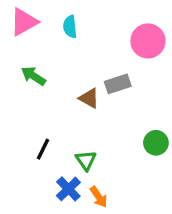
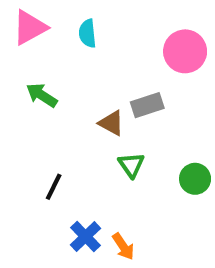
green triangle: (86, 160) -> (131, 165), moved

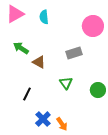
brown triangle: (111, 123) -> (39, 62), moved

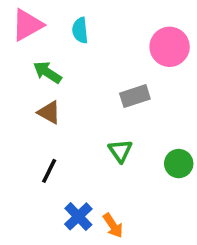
green arrow: (21, 48) -> (47, 72), moved
brown triangle: (39, 62) -> (49, 112), moved

